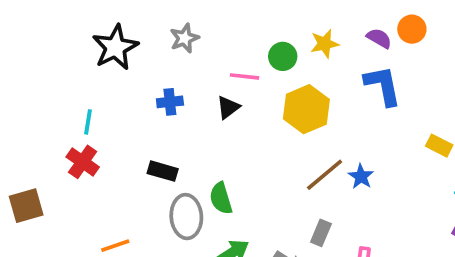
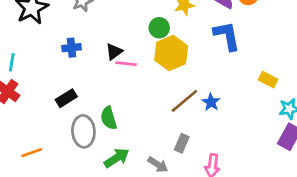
green circle: (283, 56) -> (159, 28), moved
pink line: (245, 76) -> (126, 64), moved
black rectangle: (163, 171) -> (66, 98), turned -48

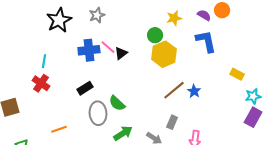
blue cross: (72, 48) -> (89, 50), size x1.5
pink line: (126, 64) -> (108, 47), moved, turned 35
green semicircle: (109, 118) -> (117, 103), turned -30

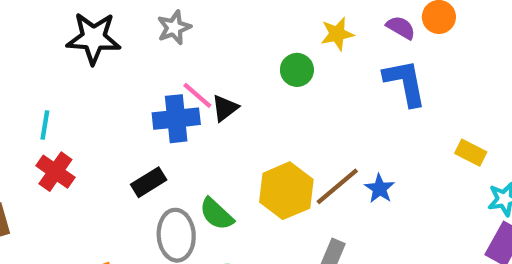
black star: (59, 20) -> (94, 38), turned 30
blue cross: (89, 50) -> (176, 119), moved
yellow hexagon: (164, 54) -> (286, 191), moved
cyan line: (44, 61) -> (45, 125), moved

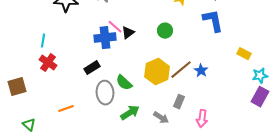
green circle: (297, 70) -> (165, 31), moved

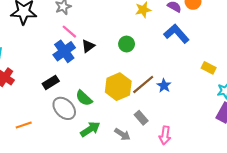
blue L-shape: (213, 21) -> (176, 34), turned -30
pink line: (115, 27) -> (69, 32), moved
blue cross: (105, 38) -> (64, 51), turned -30
gray ellipse: (105, 93) -> (64, 108), turned -40
gray rectangle: (179, 102) -> (141, 118), turned -64

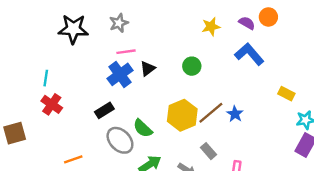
pink line: (69, 32) -> (126, 52), turned -49

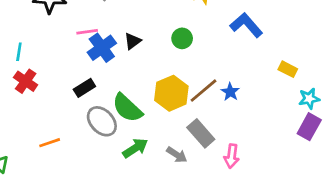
pink line: (126, 52) -> (87, 32), moved
green semicircle: (143, 128) -> (127, 108), size x1.4
gray rectangle: (209, 151) -> (201, 133), size x1.5

